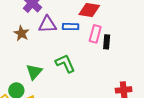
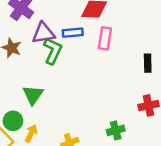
black rectangle: (107, 42) -> (148, 63), moved
green L-shape: (65, 63) -> (53, 51), moved, turned 55

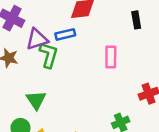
pink rectangle: (105, 38) -> (111, 57), moved
black rectangle: (148, 63) -> (136, 20), moved

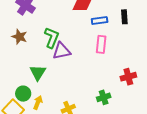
blue rectangle: (65, 34) -> (100, 20), moved
purple triangle: (37, 39) -> (62, 51), moved

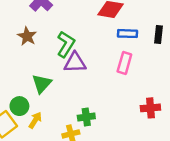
green cross: (104, 97) -> (86, 117), moved

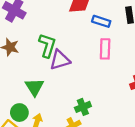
blue rectangle: (128, 34) -> (101, 21), turned 30

